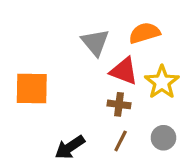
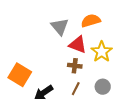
orange square: (32, 89) -> (20, 75), moved, turned 30

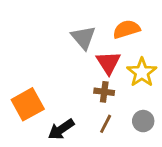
red triangle: (78, 45) -> (108, 63), turned 36
orange square: (20, 75) -> (28, 104), turned 30

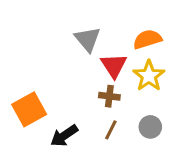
orange semicircle: (126, 29) -> (147, 39), moved

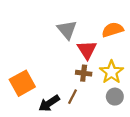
yellow star: (149, 76) -> (111, 72), moved
brown line: (111, 130) -> (72, 97), moved

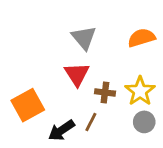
red triangle: (87, 50) -> (77, 74), moved

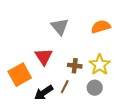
red triangle: (77, 74) -> (44, 57), moved
gray circle: (144, 122) -> (95, 88), moved

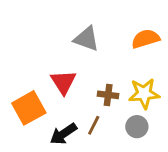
gray triangle: (60, 27) -> (86, 39), turned -30
yellow star: (100, 65) -> (144, 94), turned 30

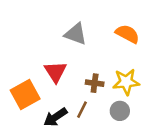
orange semicircle: (146, 39) -> (127, 34), turned 45

